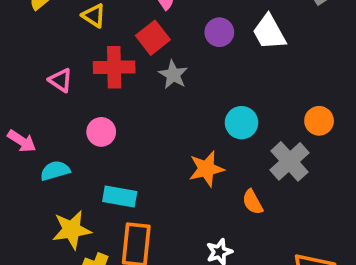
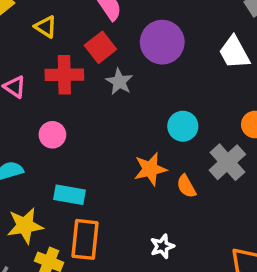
purple circle: (219, 32) -> (162, 42), size x1.6
white trapezoid: (269, 32) -> (234, 52), moved
orange semicircle: (253, 202) -> (186, 186), moved

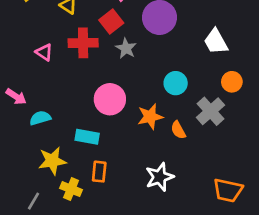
white trapezoid: (234, 52) -> (216, 42), moved
pink circle: (52, 135) -> (110, 99), moved, size x1.5
orange rectangle: (85, 239) -> (99, 172), size x0.7
white star: (162, 246) -> (159, 177), size x1.5

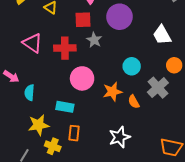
red square: (111, 21) -> (83, 20), turned 36
red cross: (83, 43) -> (65, 48), moved
pink triangle: (44, 52) -> (32, 43), size x1.5
cyan semicircle: (40, 118) -> (29, 93), turned -70

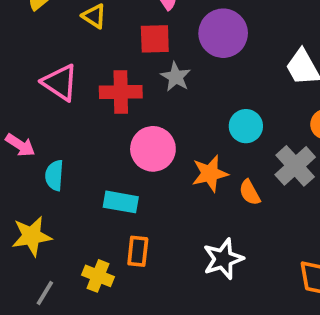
yellow star: (39, 125) -> (32, 236), moved

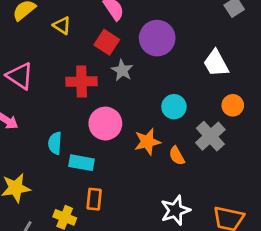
red square: (155, 39) -> (107, 42), turned 35
pink triangle: (60, 82) -> (20, 76), moved
cyan semicircle: (54, 175) -> (55, 143), moved
white star: (223, 259) -> (175, 210), moved

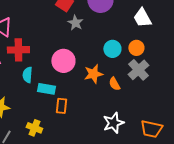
red cross: (82, 81) -> (18, 50), moved
orange circle: (233, 105) -> (136, 48), moved
orange rectangle: (94, 199) -> (61, 106), moved

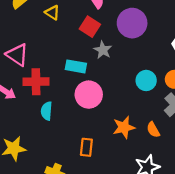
orange star: (93, 74) -> (124, 127), moved
orange semicircle: (114, 84) -> (153, 130), moved
cyan rectangle: (46, 89) -> (76, 66), moved

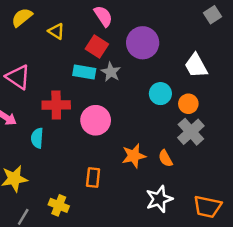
cyan rectangle: (76, 66) -> (84, 72), moved
cyan circle: (146, 80) -> (160, 94), moved
red cross: (36, 82) -> (56, 105), moved
cyan semicircle: (47, 111) -> (37, 138), moved

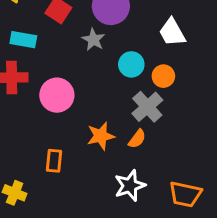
cyan rectangle: (84, 72) -> (23, 40), moved
gray star: (111, 72) -> (93, 40), moved
gray cross: (191, 132) -> (147, 107), moved
orange semicircle: (165, 158) -> (137, 139), turned -114

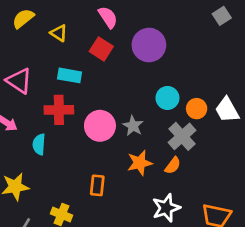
white trapezoid: (172, 32) -> (227, 110), moved
gray star: (93, 40) -> (133, 126), moved

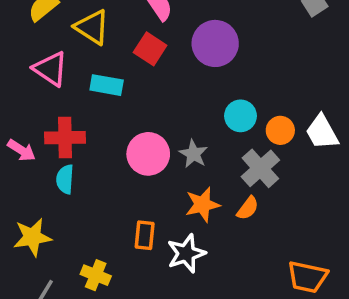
yellow triangle: (59, 33) -> (92, 27), size x1.5
pink triangle: (19, 81) -> (50, 69), moved
red cross: (59, 110) -> (65, 138), moved
white star: (166, 208) -> (186, 253), moved

